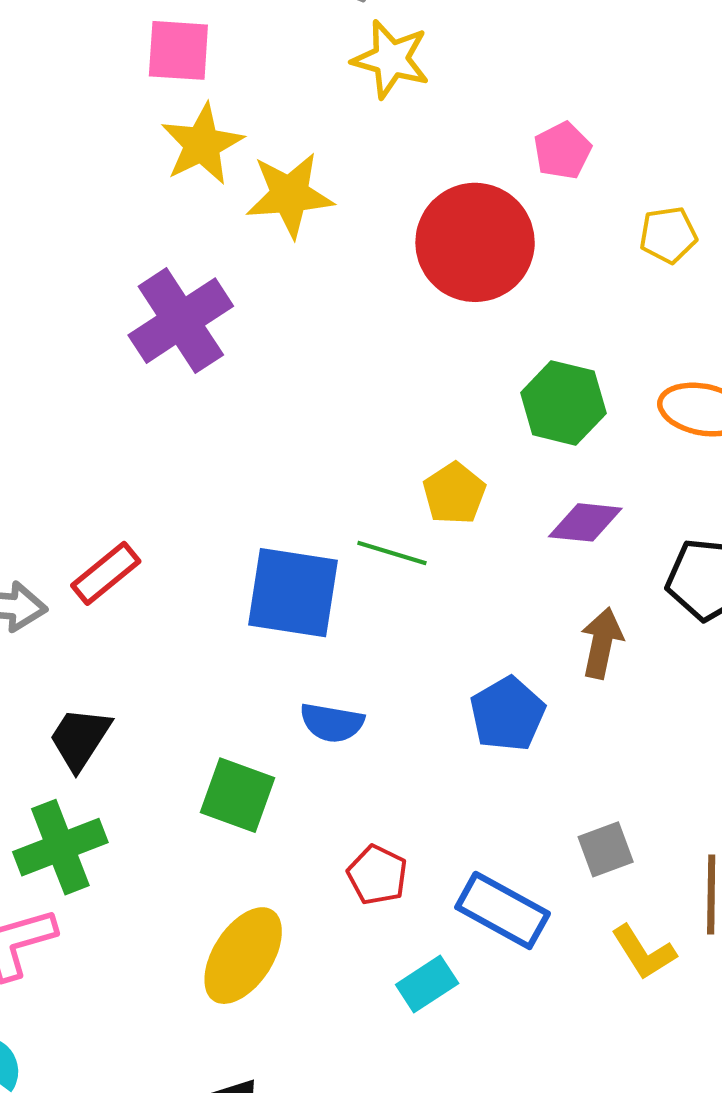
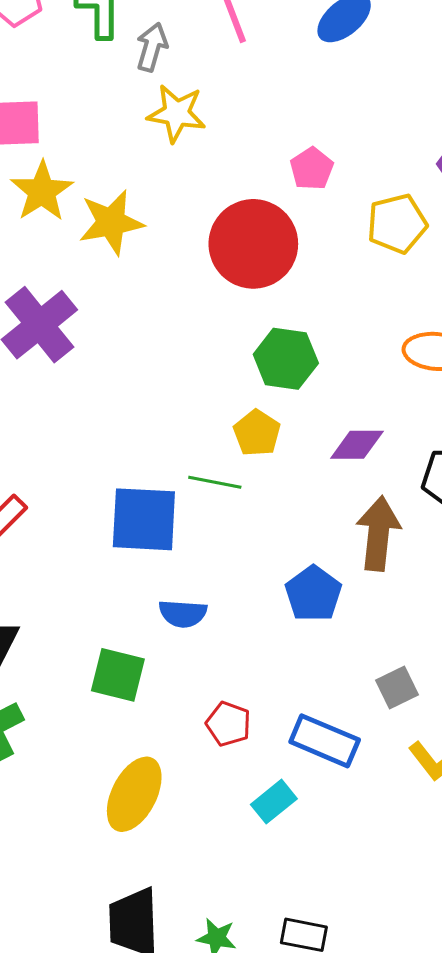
yellow pentagon: (668, 235) -> (397, 224), size x1.4
green hexagon: (563, 403) -> (286, 359), moved
brown arrow: (602, 643) -> (378, 533), size x1.4

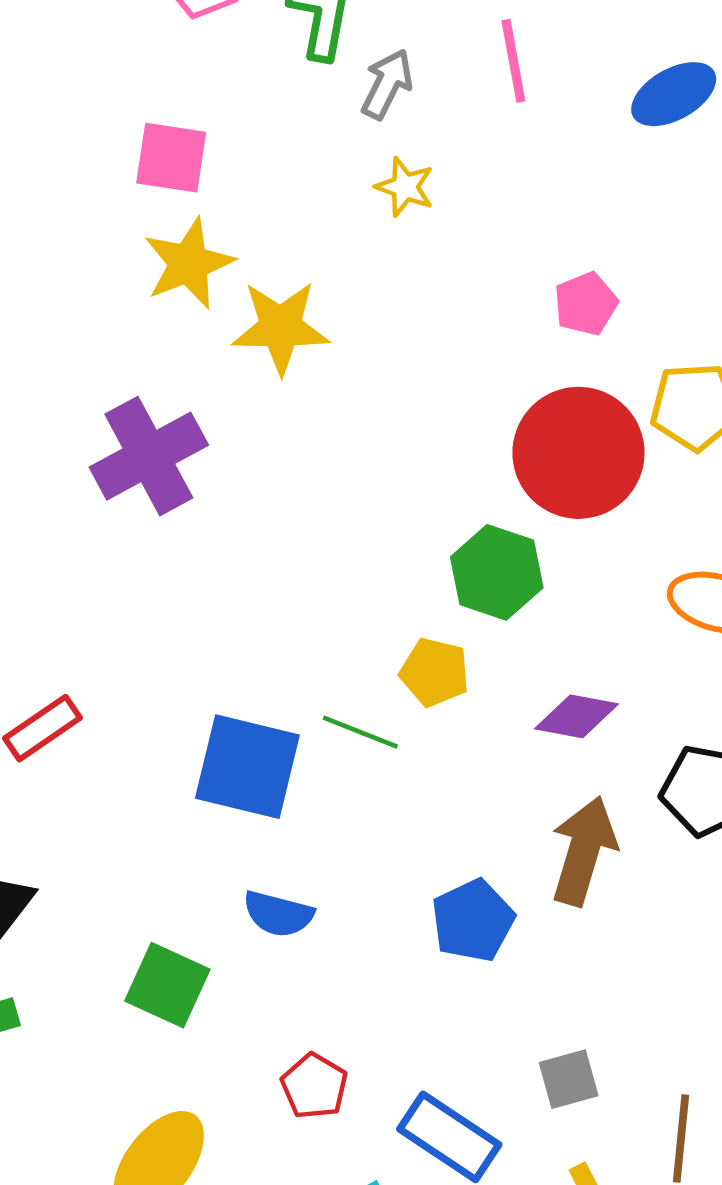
yellow star: (177, 113) -> (405, 187), size x0.7
red circle: (253, 244) -> (578, 453), moved
yellow pentagon: (257, 433) -> (435, 672), turned -30

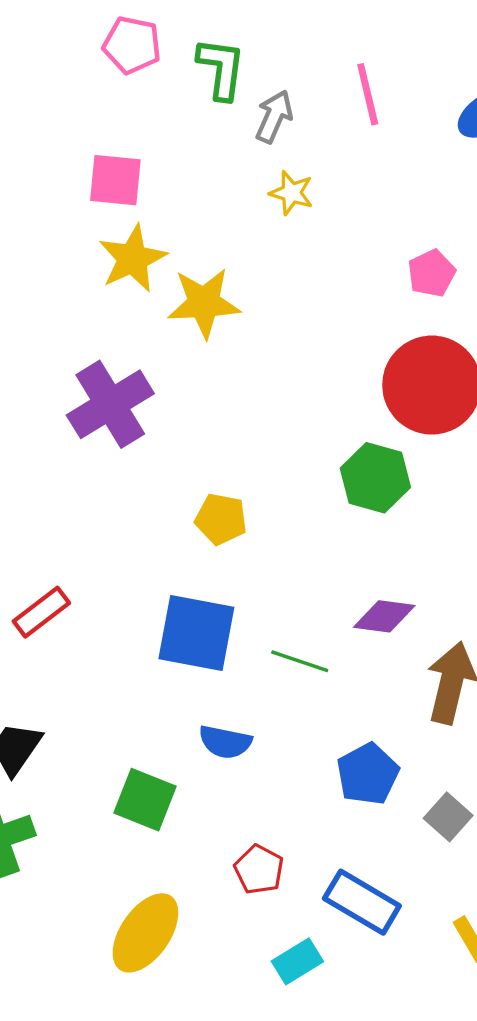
yellow pentagon: (435, 672) -> (221, 519), moved
purple diamond: (577, 716) -> (384, 616), moved
green line: (360, 732) -> (300, 661), moved
blue pentagon: (473, 921) -> (368, 774), moved
gray square: (569, 1079) -> (448, 817), moved, turned -30

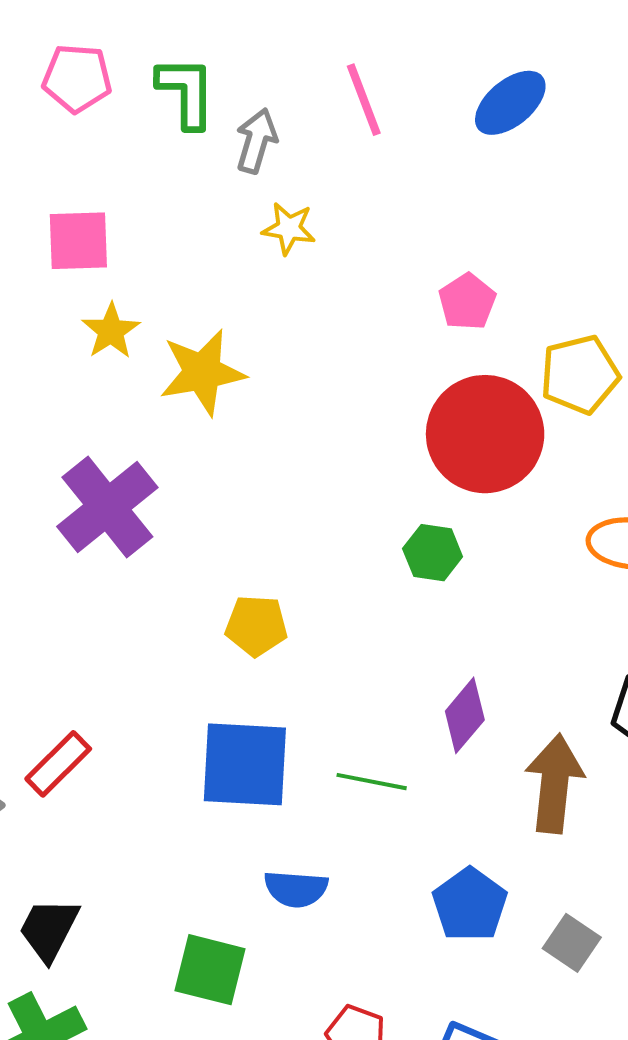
yellow star: (133, 259) -> (111, 331), size x0.7
green hexagon: (375, 478) -> (433, 553), size x0.7
purple diamond: (384, 616) -> (465, 715), turned -50

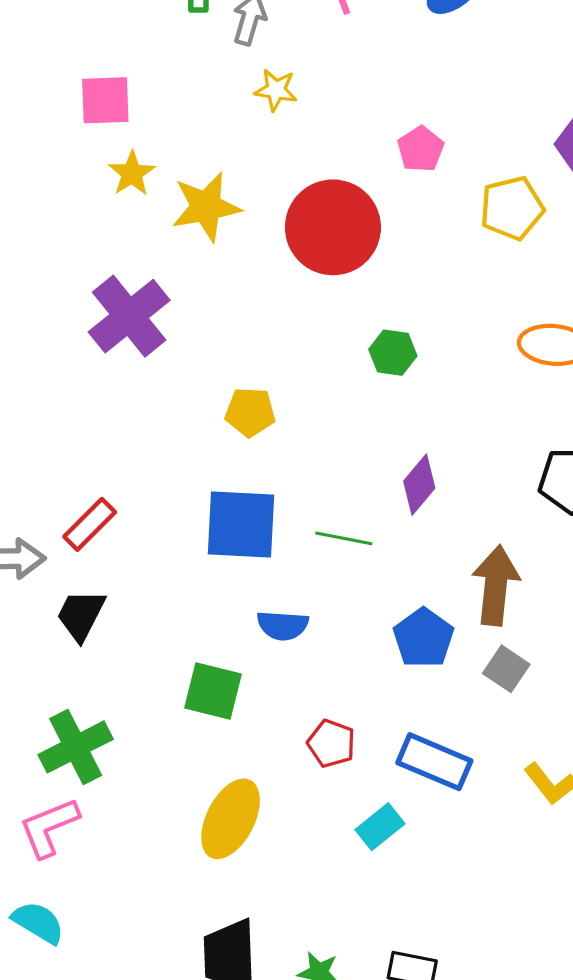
red circle: (485, 434) -> (333, 227), moved
brown arrow: (554, 784) -> (496, 585), moved
black trapezoid: (49, 929) -> (81, 615), moved

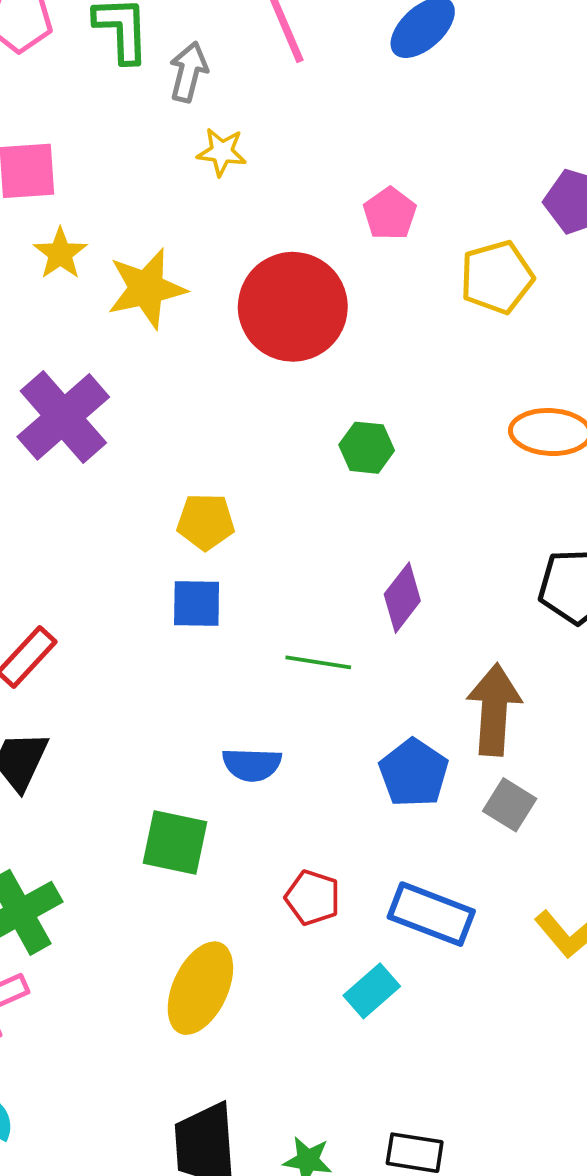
blue square: (241, 525) -> (197, 604), moved, size x0.6

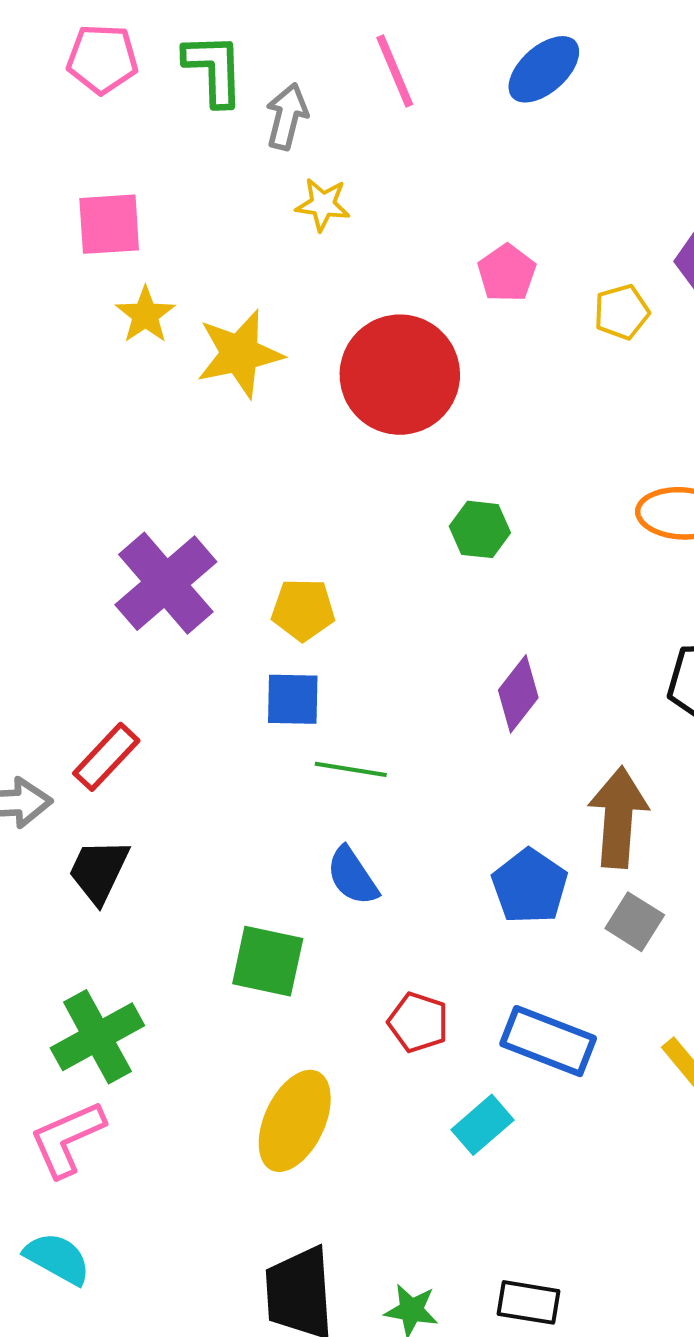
yellow pentagon: (497, 277) -> (622, 312), moved, size x0.7
purple cross: (63, 417) -> (166, 583), moved
green line: (318, 662) -> (351, 769), moved
blue semicircle: (252, 765) -> (352, 876), turned 54

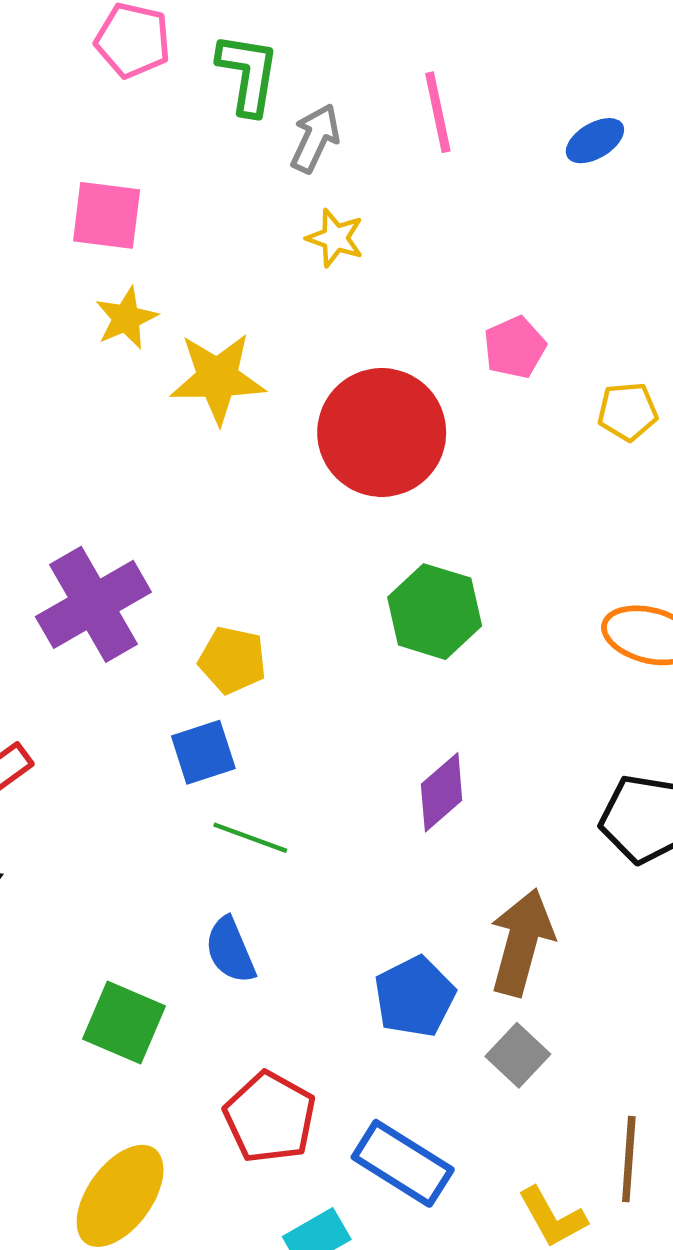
blue ellipse: (544, 69) -> (595, 141), size x0.7
green hexagon: (480, 529) -> (435, 612), size x1.5
blue square: (293, 699) -> (203, 752), turned -30
red pentagon: (418, 1022) -> (270, 1117), size x1.4

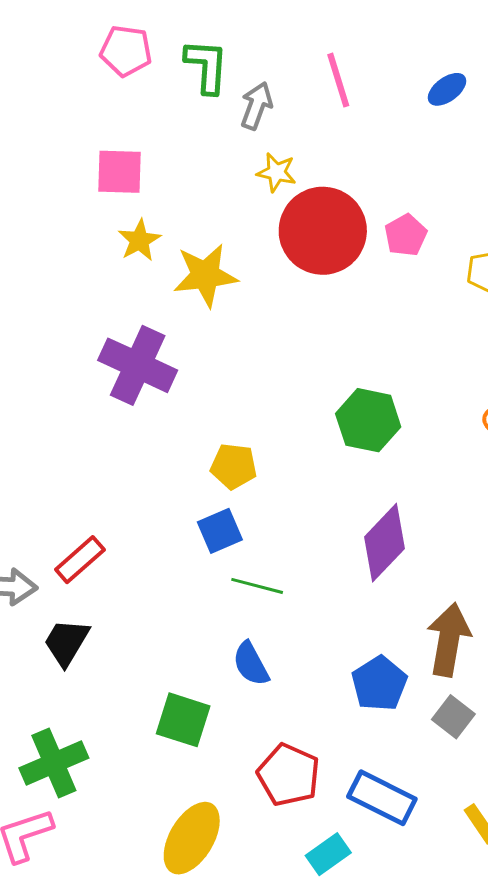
red circle: (382, 432) -> (323, 231), moved
purple cross: (93, 604) -> (138, 365), moved, turned -30
purple diamond: (442, 792) -> (385, 543), size x1.4

